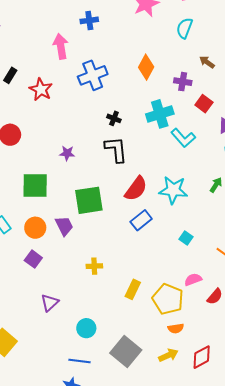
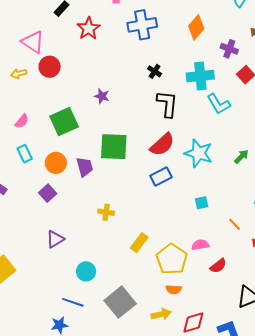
black L-shape: (116, 149) -> (167, 104), moved
green square: (35, 185) -> (64, 121), turned -36
cyan square: (186, 238) -> (202, 203), turned 32

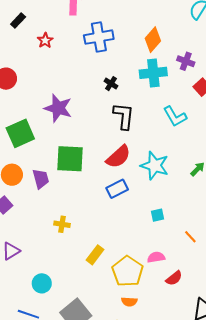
red star: (89, 28) -> (45, 40), size x0.7
cyan cross: (200, 76) -> (153, 73), moved
purple star: (102, 96) -> (58, 108), size x1.8

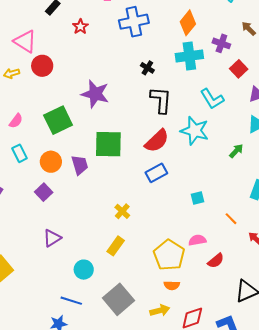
cyan star: (155, 166) -> (195, 131), moved
yellow cross: (62, 224) -> (122, 211), moved, turned 35
yellow rectangle: (95, 255) -> (116, 246), moved

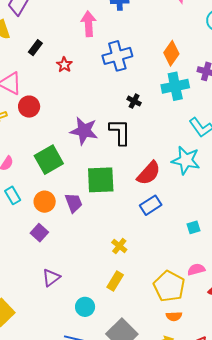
black L-shape: (161, 100) -> (120, 132), moved

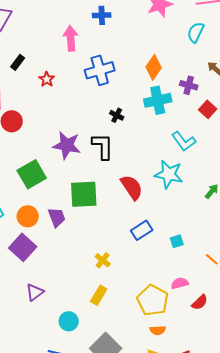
red semicircle: (149, 173) -> (132, 187), turned -76
blue rectangle: (151, 205) -> (142, 230), moved
purple square: (39, 233) -> (23, 247), size x1.5

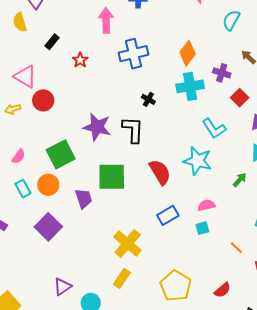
orange circle: (28, 216) -> (48, 185), moved
yellow cross: (103, 260) -> (128, 244), size x1.8
pink semicircle: (180, 283) -> (206, 205), moved
purple triangle: (35, 292) -> (62, 287), moved

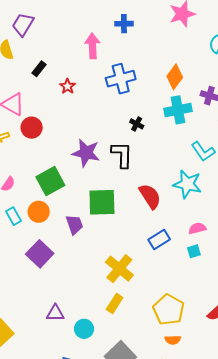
purple triangle: (62, 287) -> (55, 313), turned 36

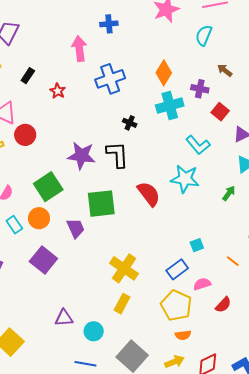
pink semicircle: (197, 228) -> (202, 284), moved
blue rectangle: (159, 239) -> (177, 269), moved

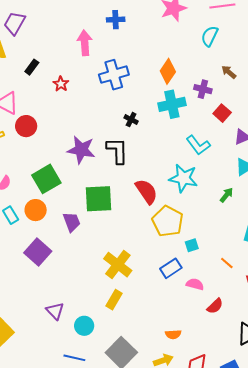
pink semicircle: (202, 284) -> (195, 284), turned 30
yellow pentagon: (176, 305) -> (168, 221), moved
purple triangle: (64, 318) -> (55, 311), turned 48

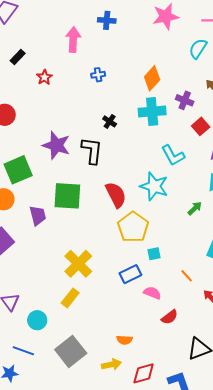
blue cross: (114, 75) -> (98, 75), size x0.5

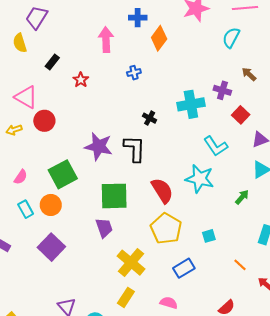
orange diamond: (152, 78) -> (159, 38), moved
purple trapezoid: (38, 216) -> (104, 228), moved
yellow pentagon: (133, 227) -> (166, 229), moved
cyan square: (154, 254) -> (209, 236), moved
pink semicircle: (152, 293) -> (169, 303), moved

